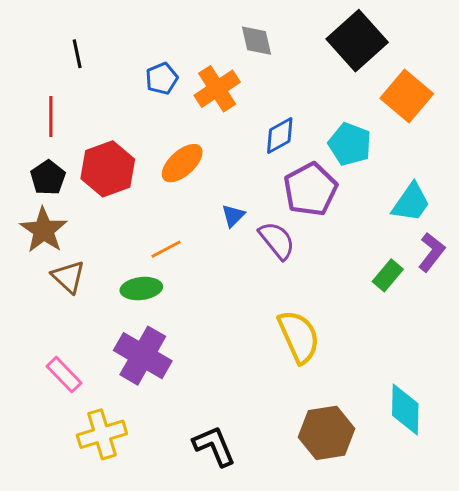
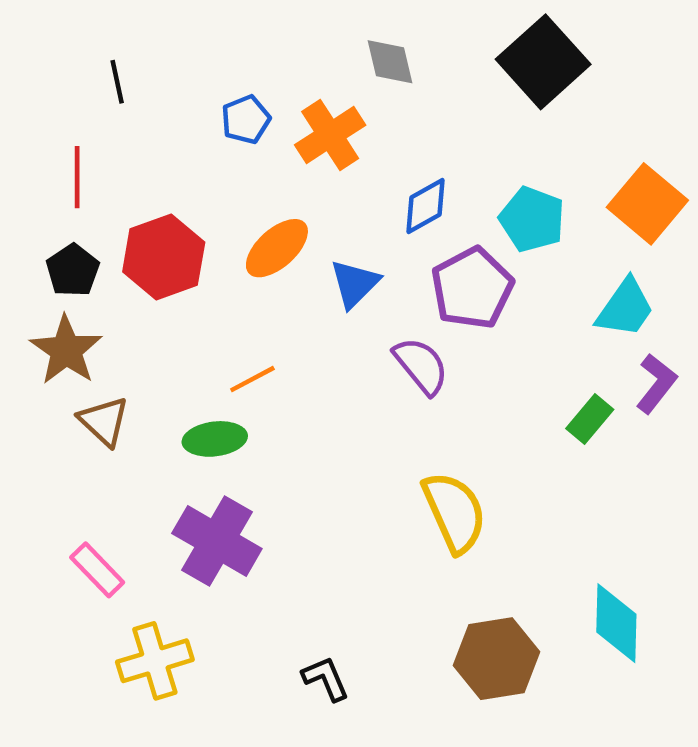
orange square: (407, 96) -> (647, 204), moved
blue triangle: (233, 216) -> (355, 284), moved, size x1.4
black L-shape: (214, 446) -> (326, 679), size x0.7

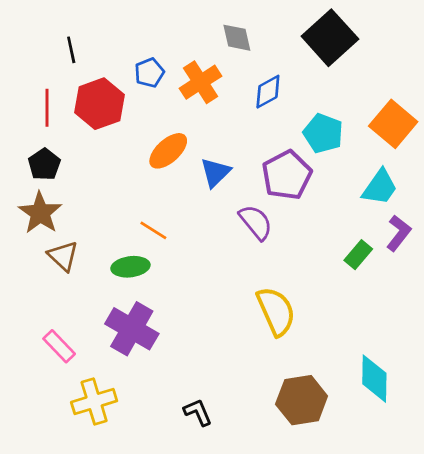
blue diamond: (426, 206) -> (268, 92), moved
red hexagon: (164, 257) -> (99, 104), moved
orange line: (252, 379) -> (153, 230), turned 60

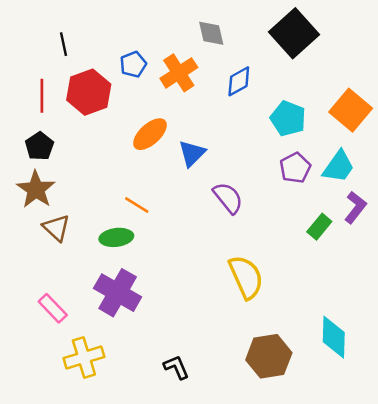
purple pentagon: (287, 175) -> (295, 168), moved, size x0.7

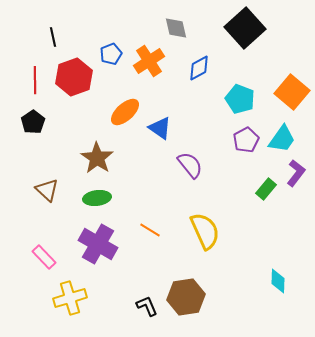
blue triangle: (192, 153) -> (160, 128), turned -40
brown star: (36, 189) -> (97, 158), moved
orange line: (137, 205) -> (150, 230), moved
cyan diamond: (334, 337) -> (278, 281), size x0.7
brown hexagon: (269, 356) -> (186, 297), moved

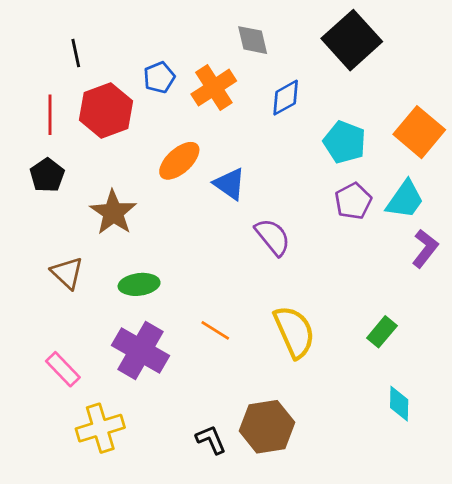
brown star: (97, 158) -> (113, 213), moved
green rectangle: (266, 189) -> (382, 332), moved

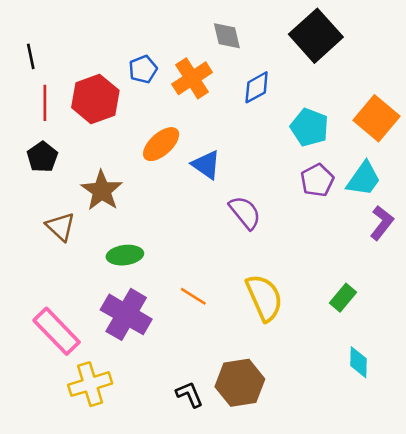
black line: (76, 53) -> (31, 56), moved
brown triangle: (67, 273) -> (60, 227), moved
pink rectangle: (63, 369) -> (57, 331), size x1.5

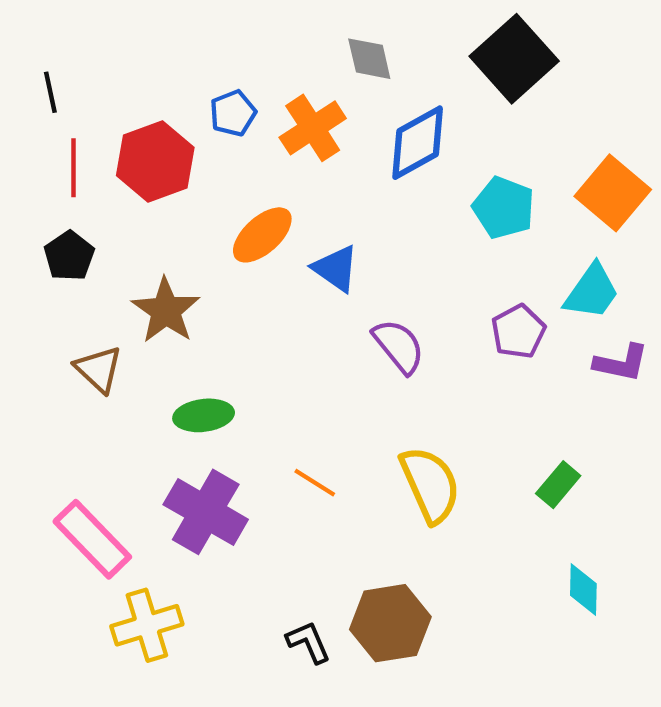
blue diamond: (257, 87) -> (418, 143), size x1.4
purple pentagon: (317, 180) -> (518, 331), moved
purple L-shape: (382, 223) -> (621, 363), turned 64

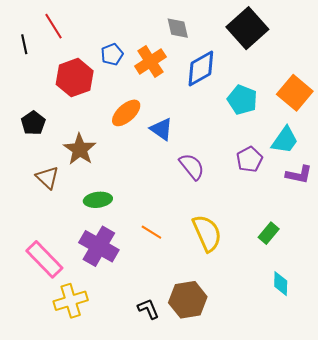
red line: (73, 168) -> (53, 26), moved, turned -32

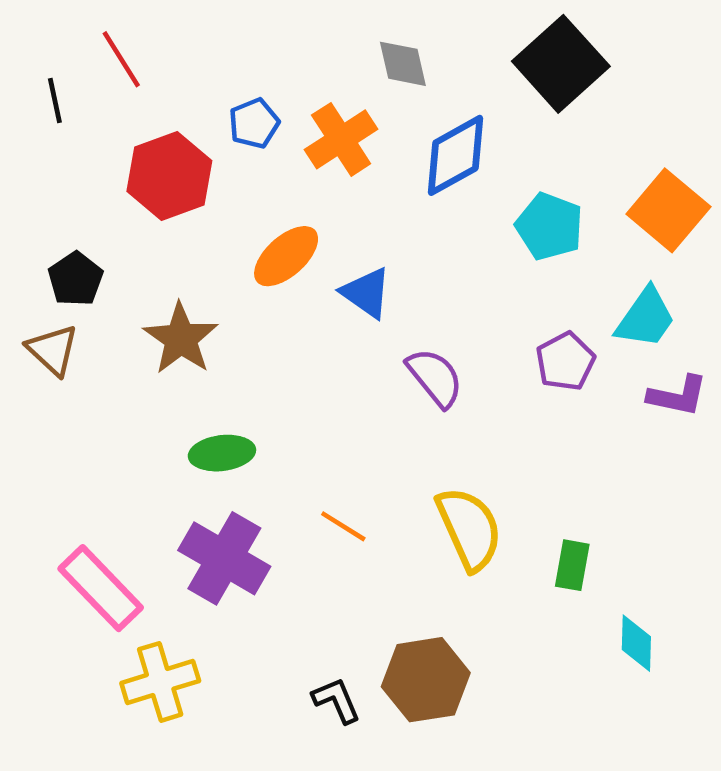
brown triangle: (47, 178) -> (53, 350), moved
green rectangle: (269, 233) -> (572, 565), moved, turned -30

